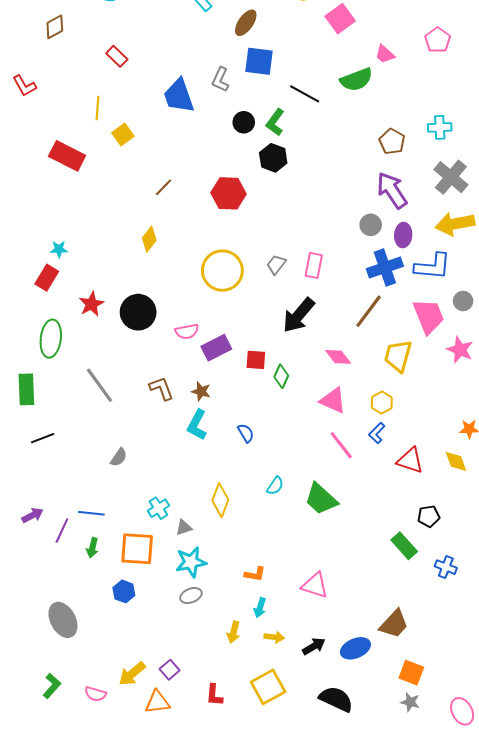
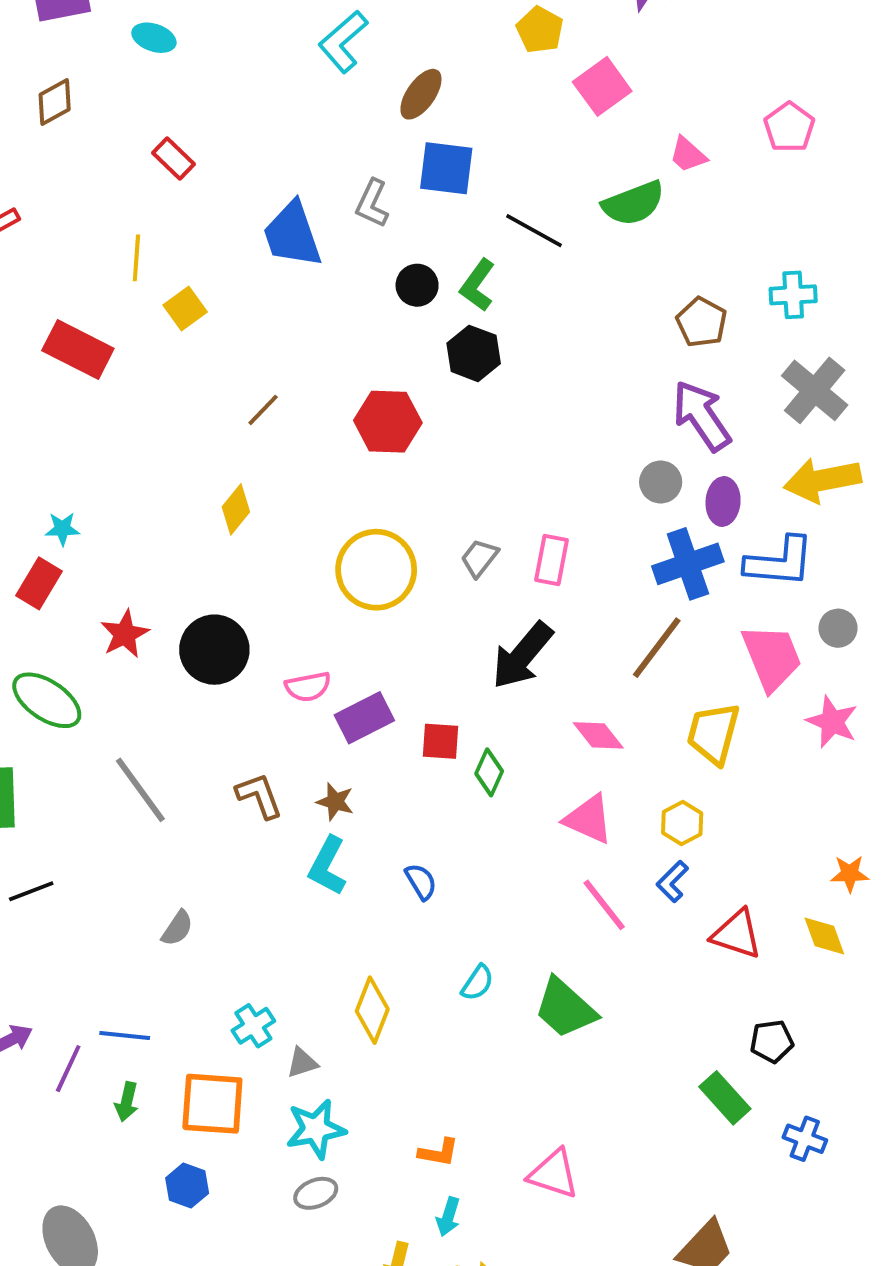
green ellipse: (51, 339) -> (47, 700), turned -63

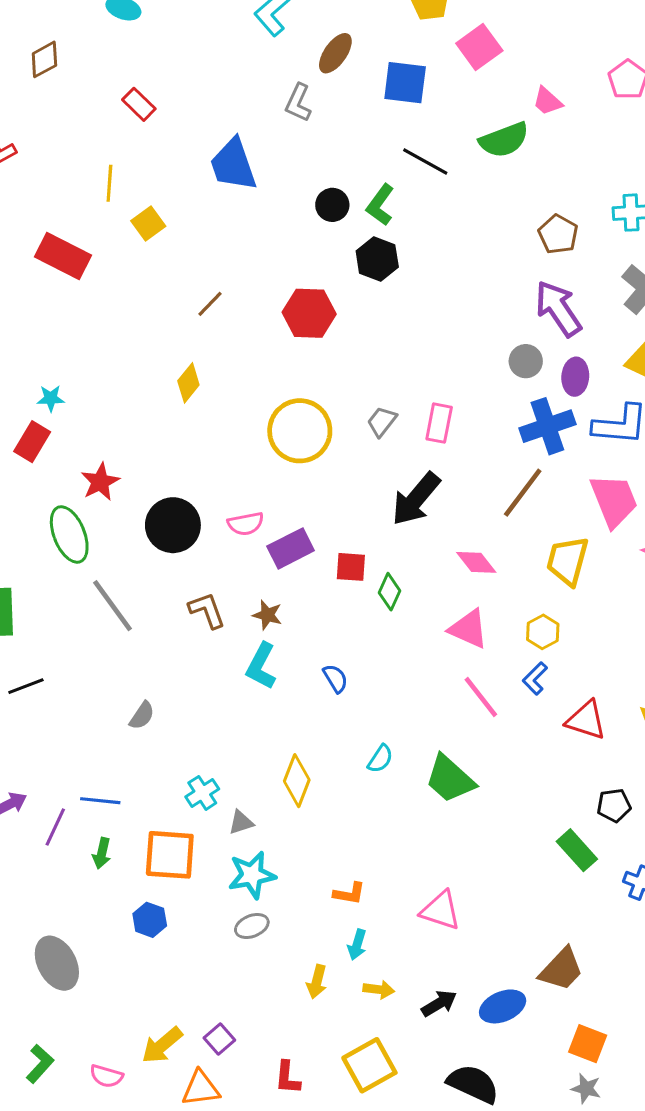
blue square: (446, 168) -> (405, 83), moved
gray L-shape: (372, 203) -> (298, 103), moved
black circle: (214, 650) -> (173, 525), moved
green ellipse: (47, 700) -> (69, 534), moved, turned 34

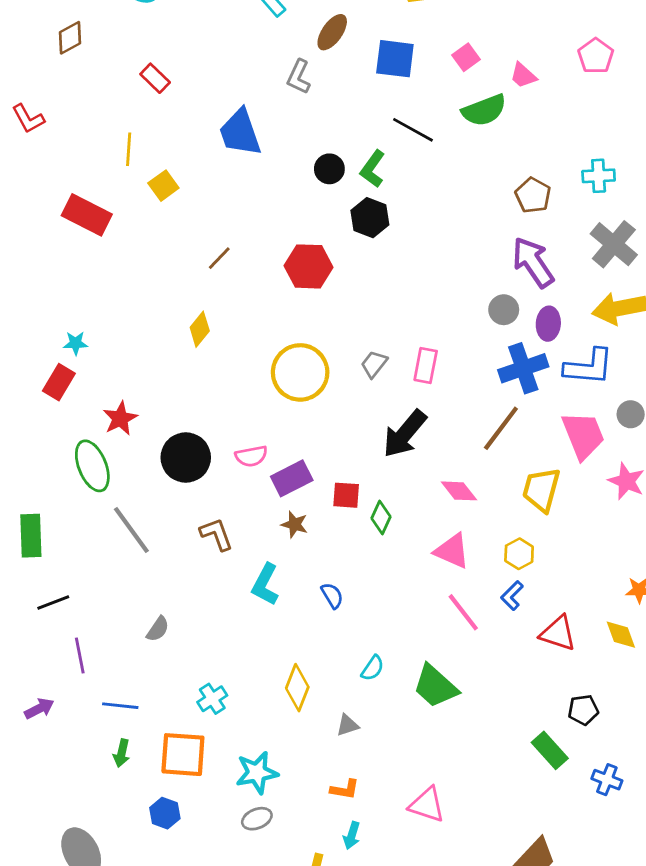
pink square: (479, 47) -> (466, 57), moved, size x0.7
brown star: (267, 615) -> (295, 524), moved
gray triangle: (241, 822) -> (348, 725), moved
purple line: (55, 827) -> (80, 656), moved, turned -36

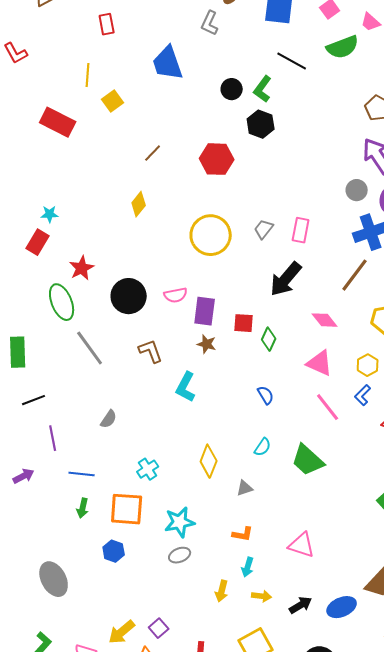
red rectangle: (155, 78) -> (107, 24), turned 35
purple rectangle: (292, 478) -> (205, 311), turned -56
blue semicircle: (332, 596) -> (266, 395), moved

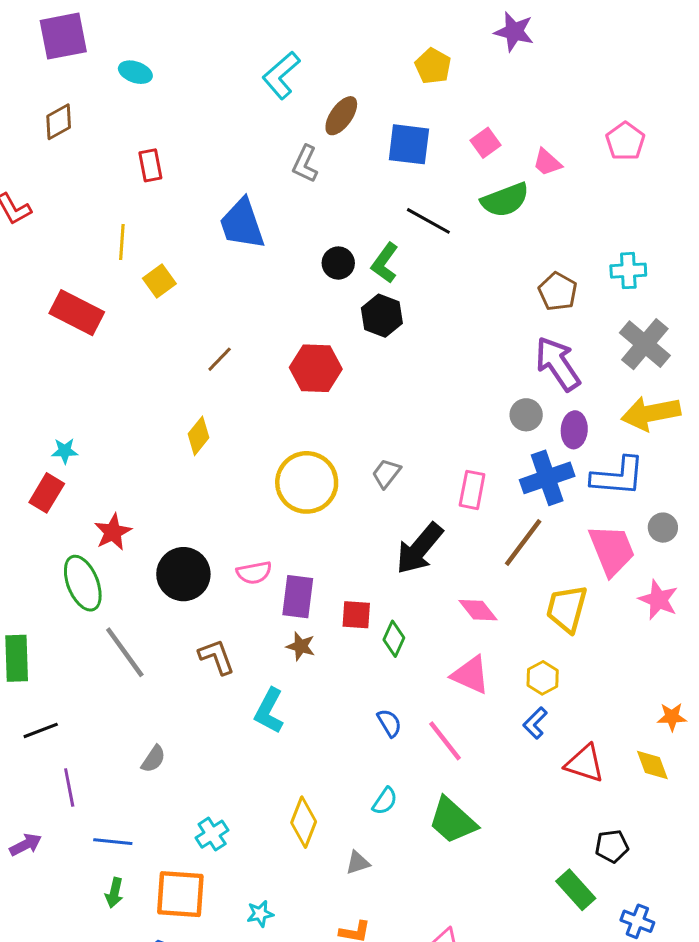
pink rectangle: (301, 230) -> (472, 490), moved
pink line: (328, 407) -> (445, 741), moved
cyan star: (180, 522) -> (260, 914), size x0.6

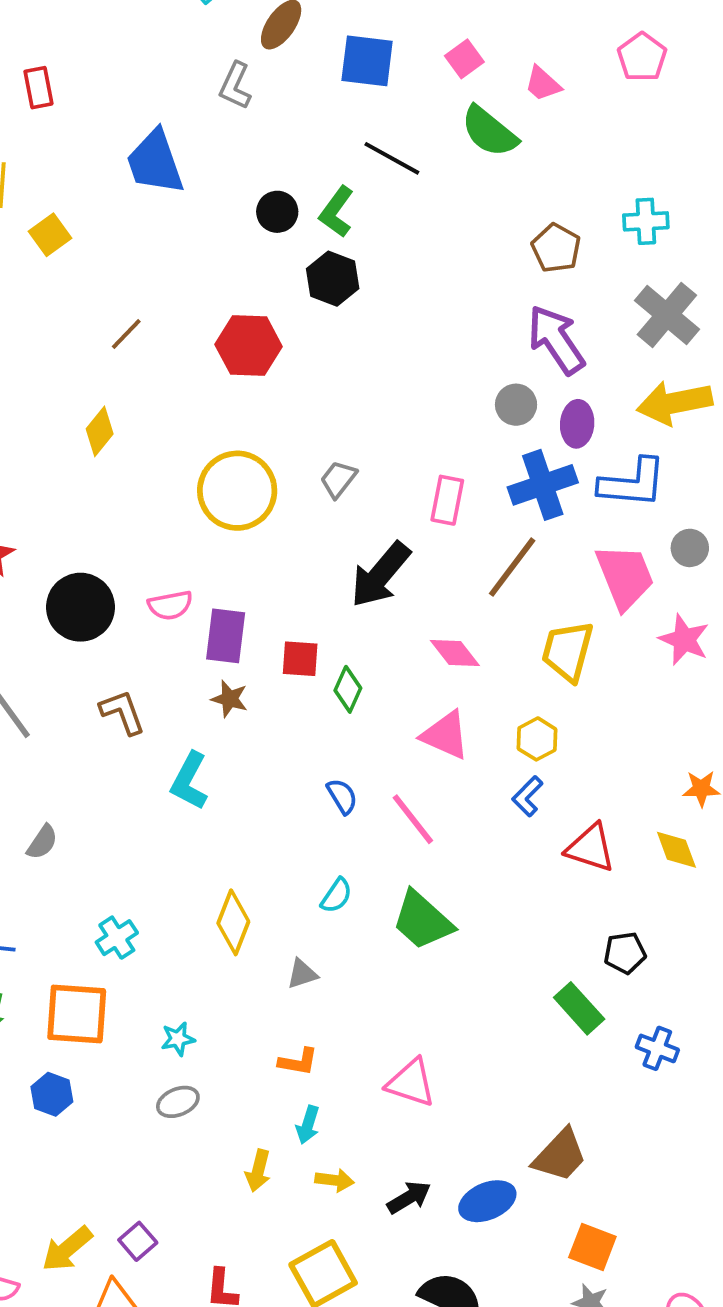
green semicircle: (505, 200) -> (489, 132), turned 60

